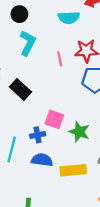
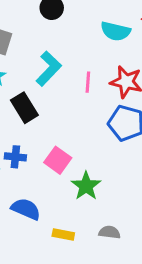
cyan L-shape: (28, 43) -> (49, 69), moved
blue cross: (38, 135) -> (15, 157), moved
yellow rectangle: (73, 170) -> (63, 234), size x0.6

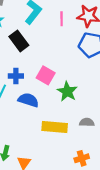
blue semicircle: (26, 209) -> (28, 100), moved
yellow rectangle: (63, 234) -> (55, 127), size x1.6

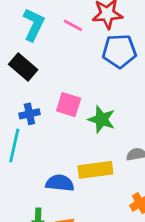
pink line: (62, 19) -> (73, 25), turned -48
blue semicircle: (28, 100) -> (60, 183), moved

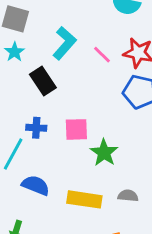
pink square: (69, 105) -> (76, 129), turned -35
blue semicircle: (60, 183) -> (36, 185), moved

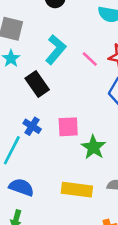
blue cross: (36, 128) -> (32, 126), turned 30
blue semicircle: (36, 185) -> (21, 187), moved

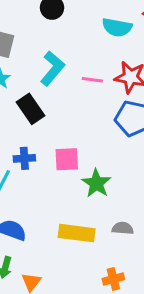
pink line: (90, 59) -> (92, 80), turned -36
blue cross: (32, 126) -> (24, 158), turned -36

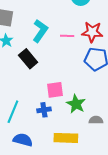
blue cross: (24, 158) -> (44, 110), moved
gray semicircle: (123, 228) -> (96, 120), moved

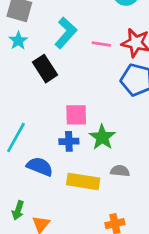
blue cross: (44, 110) -> (69, 141), moved
gray semicircle: (96, 120) -> (120, 171), moved
blue semicircle: (23, 140) -> (40, 166), moved

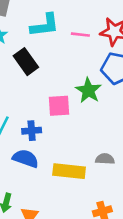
cyan L-shape: (66, 33) -> (45, 25), turned 44
green star: (102, 137) -> (88, 90), moved
blue cross: (69, 141) -> (32, 131), moved

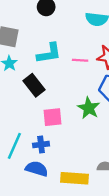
pink square: (59, 106) -> (52, 117), moved

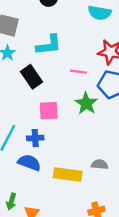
pink line: (80, 60) -> (79, 72), moved

